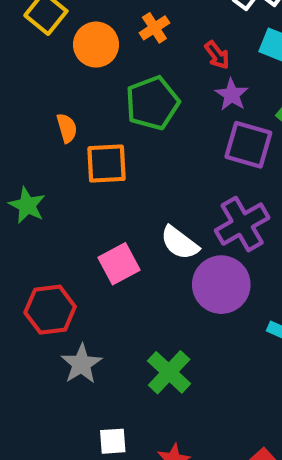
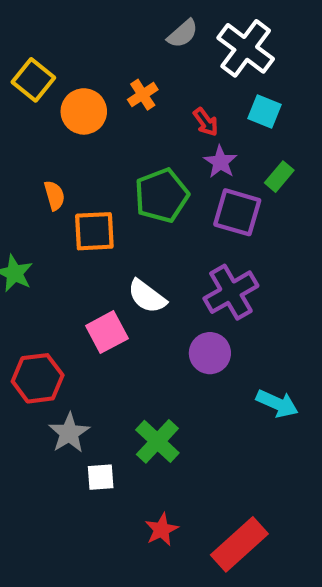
green pentagon: (152, 103) -> (162, 195), moved
white semicircle: (180, 243) -> (147, 296), moved
purple circle: (221, 285) -> (210, 353), size x0.7
white square: (113, 441) -> (101, 477), moved

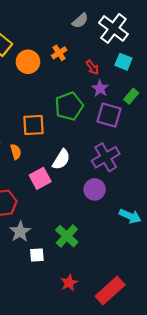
orange semicircle: (54, 195) -> (16, 152), moved
white semicircle: (147, 296) -> (61, 159), turned -95

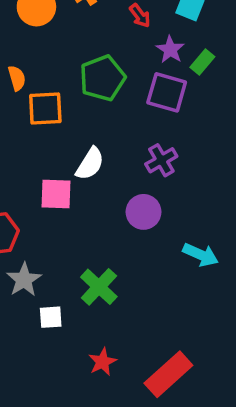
purple star: (100, 88) -> (170, 50), moved
orange semicircle: (16, 152) -> (17, 78), moved
purple cross: (106, 157) -> (161, 160), size x0.7
pink square: (40, 178) -> (56, 194), turned 30

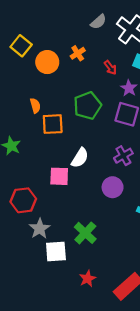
white square: (51, 317) -> (56, 251), size x1.5

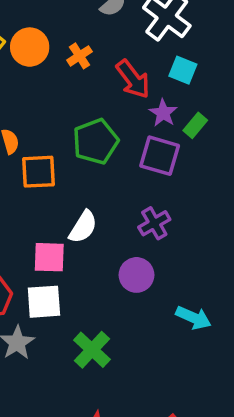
orange circle: (47, 62) -> (30, 47), moved
red arrow: (110, 67) -> (133, 79), size x1.6
white square: (56, 251) -> (44, 302), moved

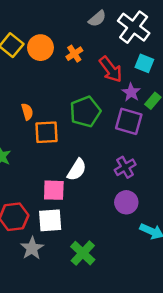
purple circle: (136, 275) -> (126, 202), moved

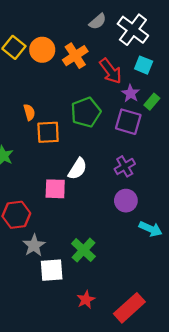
orange cross: (74, 54) -> (75, 56), size x1.5
white square: (50, 220) -> (52, 270), moved

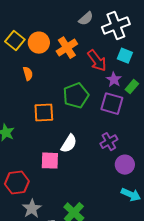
white cross: (133, 30) -> (116, 26), turned 32
orange semicircle: (29, 112) -> (28, 74), moved
purple circle: (126, 201) -> (125, 165), moved

